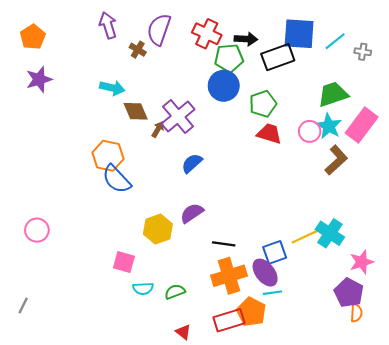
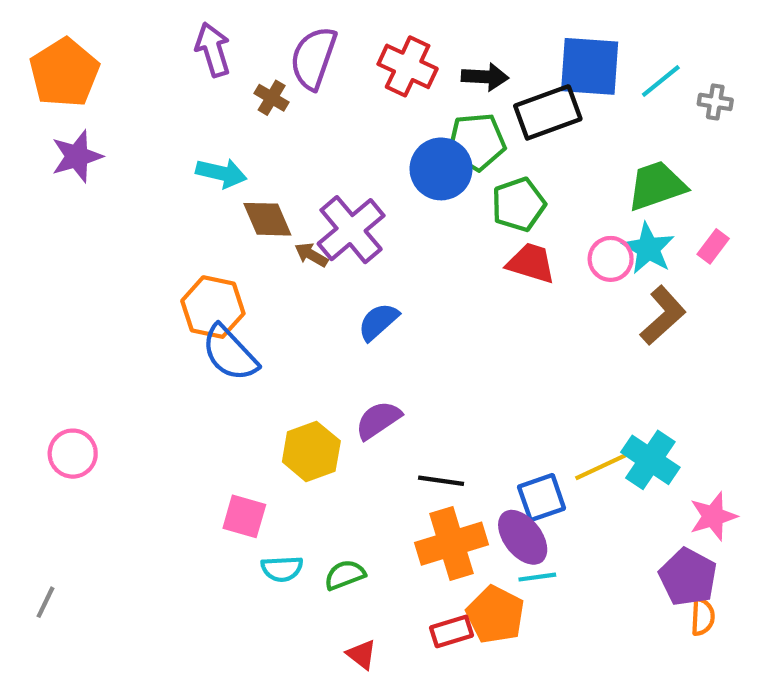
orange pentagon: (33, 37) -> (64, 73), size x1.4
green pentagon: (229, 58) -> (477, 142), moved
pink rectangle: (362, 125) -> (713, 246), size x0.5
brown arrow: (158, 129) -> (311, 255), turned -91
red rectangle: (229, 320) -> (452, 631), size x0.7

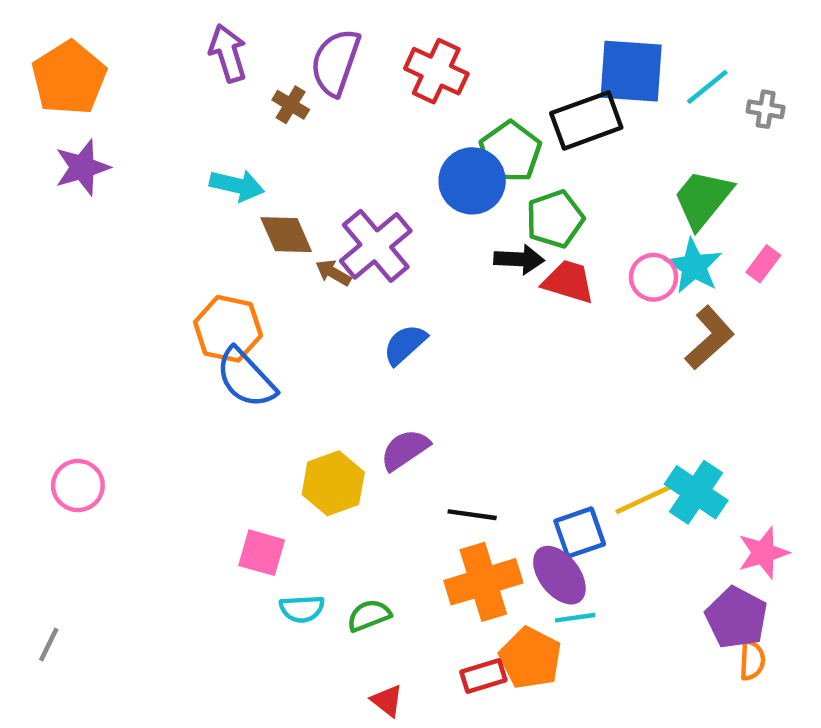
black arrow: (485, 77) -> (519, 259), moved
green pentagon: (477, 142) -> (510, 152), turned -30
green trapezoid: (657, 186) -> (703, 199), turned -32

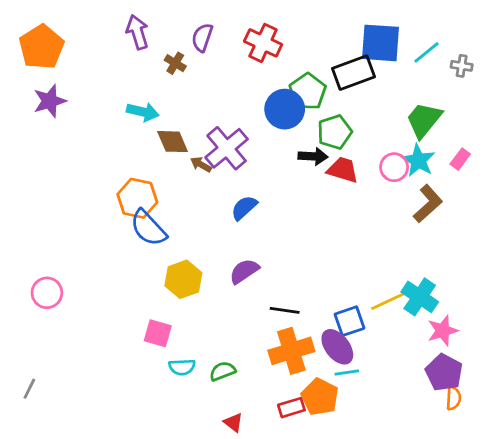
purple semicircle: (335, 62) -> (202, 38), size x0.7
yellow hexagon: (333, 483) -> (183, 279), moved
pink star: (763, 553) -> (443, 331), moved

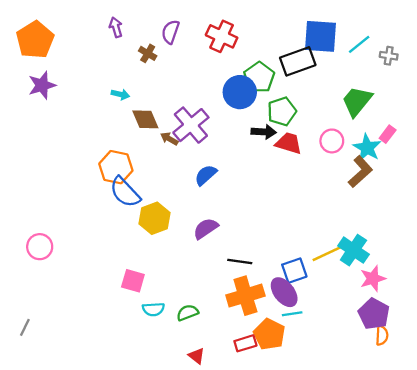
purple arrow: (137, 32) -> (116, 27), size x0.7
cyan arrow: (143, 112) -> (120, 94), size x0.7
cyan star: (418, 160) -> (367, 148), moved
yellow hexagon: (183, 279) -> (155, 218), moved

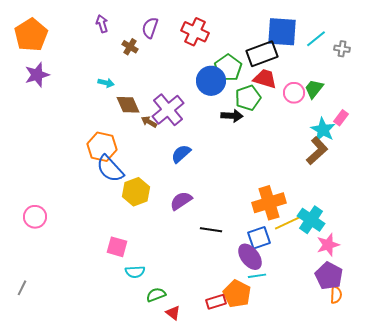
green trapezoid: (357, 101) -> (314, 89), size x0.7
pink circle: (332, 141) -> (294, 93), moved
red trapezoid: (289, 143) -> (265, 79), moved
orange cross: (245, 296) -> (269, 203), moved
green semicircle: (187, 313) -> (156, 295), moved

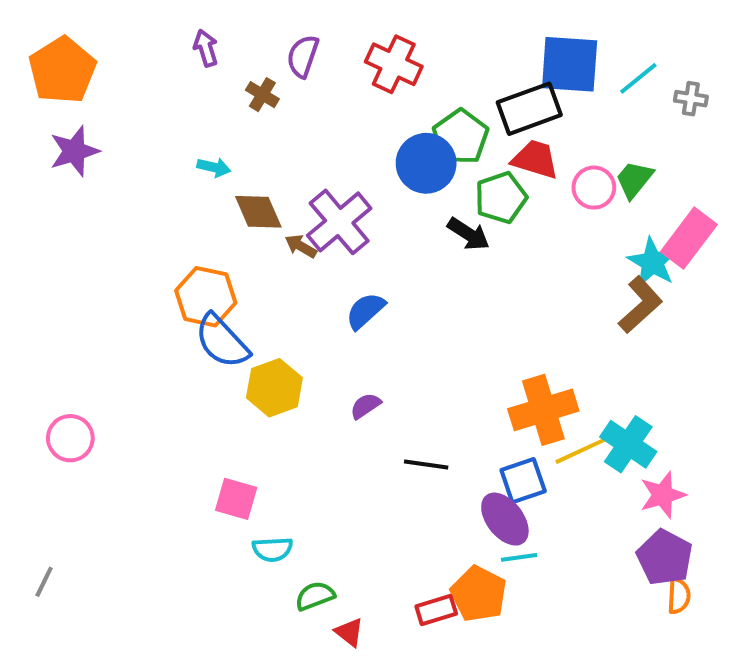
black arrow: (232, 116) -> (469, 234), turned 30
pink rectangle: (341, 118) -> (689, 238), size x1.8
purple semicircle: (181, 201) -> (365, 406), size x0.7

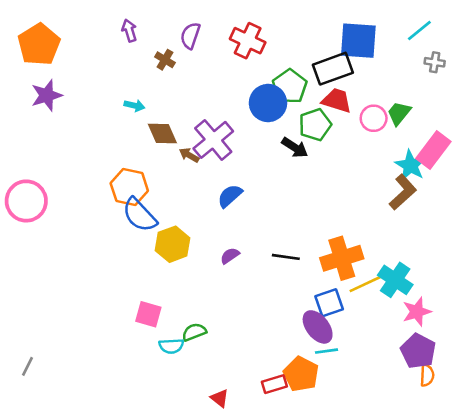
cyan line: (638, 78) -> (419, 30), moved
pink circle: (70, 438) -> (26, 201), moved, size x1.4
black line: (426, 464) -> (286, 257), moved
green semicircle: (315, 596) -> (194, 332), moved

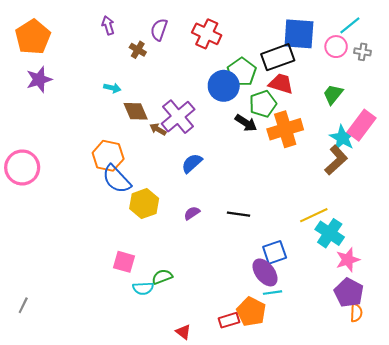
pink circle: (374, 118) -> (336, 47), moved
orange cross: (342, 258) -> (285, 129), moved
yellow line: (366, 284) -> (314, 215), moved

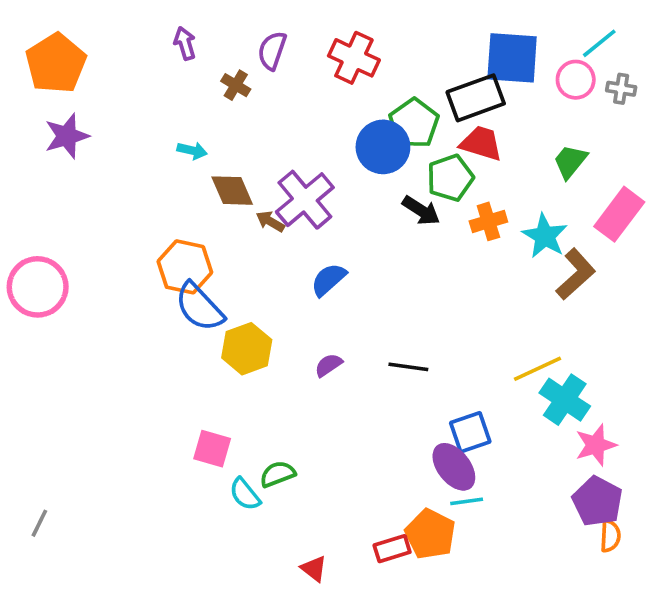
orange cross: (285, 129) -> (488, 221), size x0.6
cyan star: (342, 138) -> (545, 236), moved
cyan semicircle: (143, 288) -> (245, 494), turned 54

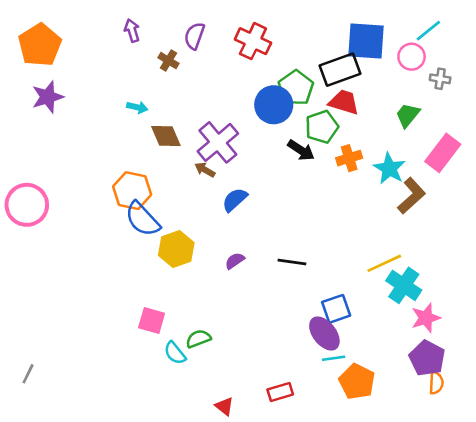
gray cross: (621, 89) -> (440, 79), moved
brown arrow: (270, 221) -> (205, 170), moved
orange pentagon: (430, 534) -> (357, 382), moved

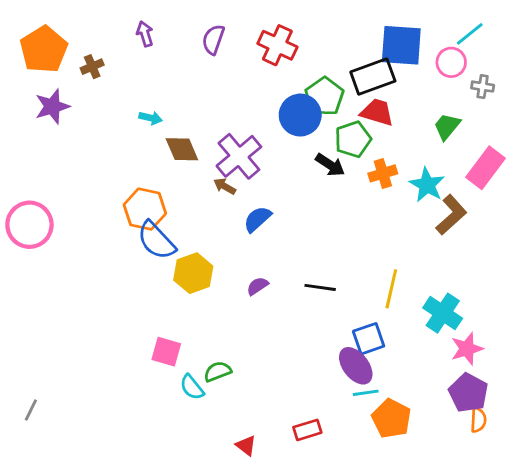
brown cross: (168, 61) -> (92, 67), moved, turned 36
yellow line: (384, 263) -> (391, 289), moved, turned -52

